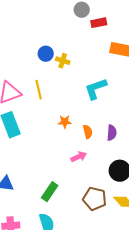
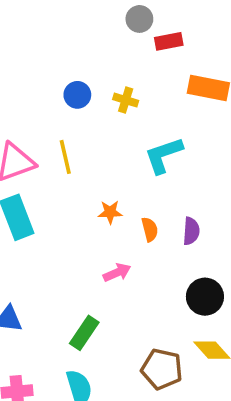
yellow cross: (63, 61) -> (126, 100), moved
pink arrow: (79, 157) -> (117, 272), moved
brown pentagon: (95, 199) -> (162, 369), moved

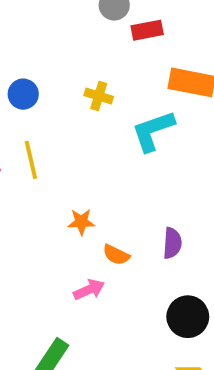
blue circle: (77, 95) -> (23, 94), moved
cyan L-shape: (164, 155) -> (153, 131), moved
orange semicircle: (150, 229) -> (116, 255), moved, turned 130

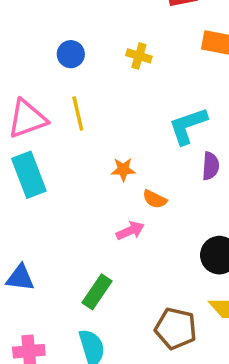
cyan L-shape: (153, 131) -> (188, 126), moved
purple semicircle: (172, 243) -> (211, 166), moved

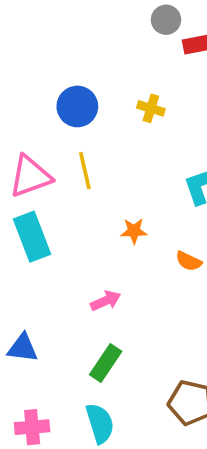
blue circle: (71, 54) -> (77, 106), size x1.4
orange semicircle: (155, 199) -> (189, 261), moved
pink arrow: (130, 231) -> (106, 301), moved

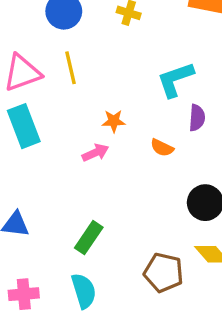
pink arrow: (106, 301) -> (95, 153), moved

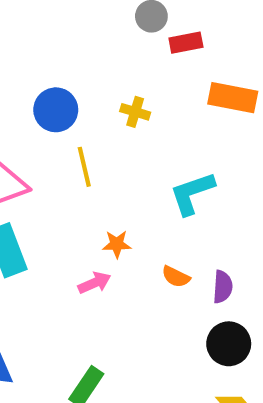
yellow line: (70, 68) -> (84, 167), moved
purple semicircle: (197, 118) -> (223, 287), moved

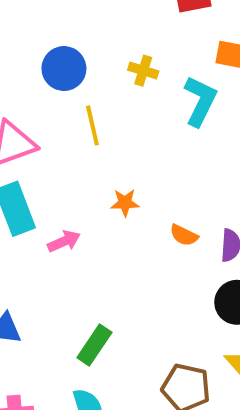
cyan L-shape: (192, 193) -> (200, 101), moved, turned 135
pink arrow: (94, 283) -> (64, 241), moved

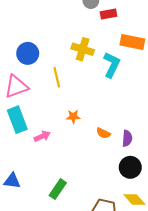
blue circle: (64, 69) -> (28, 53), moved
yellow cross: (143, 71) -> (83, 49), size x1.5

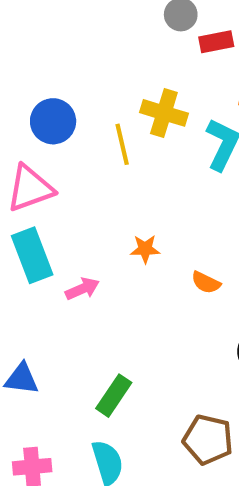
yellow line: (57, 77) -> (122, 144), moved

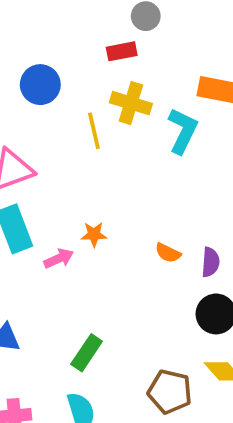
red rectangle: (216, 42) -> (122, 51), moved
blue circle: (53, 121) -> (40, 85), moved
orange star: (145, 249) -> (94, 234), moved

